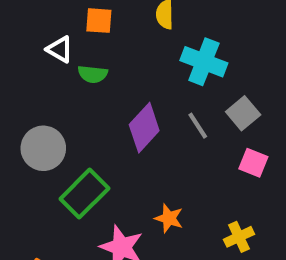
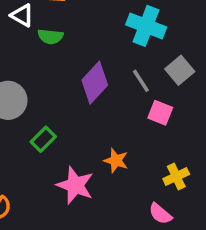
pink square: (253, 163) -> (160, 113), moved
green rectangle: (84, 194) -> (43, 139), size x0.6

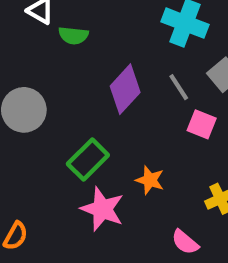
green rectangle: (43, 139) -> (88, 159), moved, size x1.4
pink semicircle: (160, 214) -> (185, 242), moved

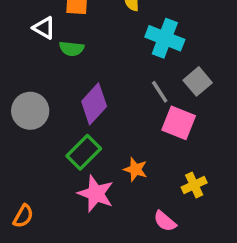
purple diamond: (125, 89) -> (94, 104), moved
pink square: (202, 124) -> (179, 123), size x1.4

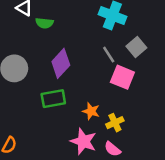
green rectangle: (84, 152) -> (53, 99), turned 35
yellow cross: (194, 185) -> (115, 123), moved
pink star: (96, 194) -> (83, 141), moved

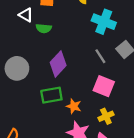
pink square: (122, 77) -> (104, 86), moved
orange star: (91, 111) -> (74, 106), moved

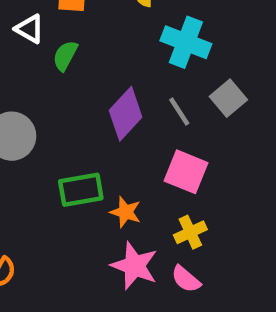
green semicircle: (44, 28) -> (65, 56), turned 112
purple diamond: (58, 64) -> (126, 114), moved

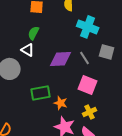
white triangle: (29, 29) -> (28, 50), moved
gray square: (228, 98) -> (107, 52), turned -35
purple diamond: (126, 114) -> (61, 59), turned 45

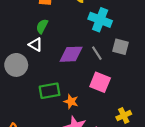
yellow cross: (90, 112) -> (124, 116), moved

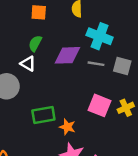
gray line: (97, 53) -> (96, 64), moved, turned -48
purple diamond: (71, 54) -> (67, 55), moved
yellow cross: (124, 116) -> (126, 108), moved

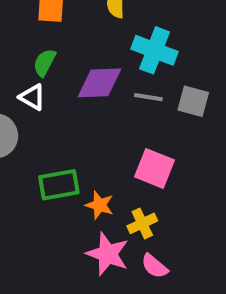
yellow cross: (126, 108) -> (142, 223), moved

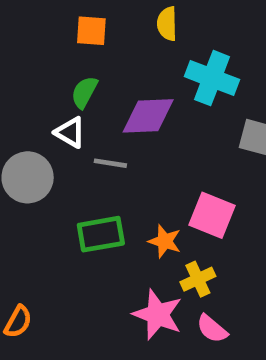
gray line: (148, 97) -> (110, 163), moved
orange star: (100, 205) -> (165, 241), moved

